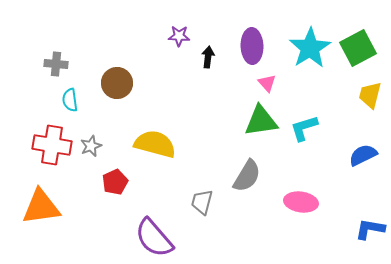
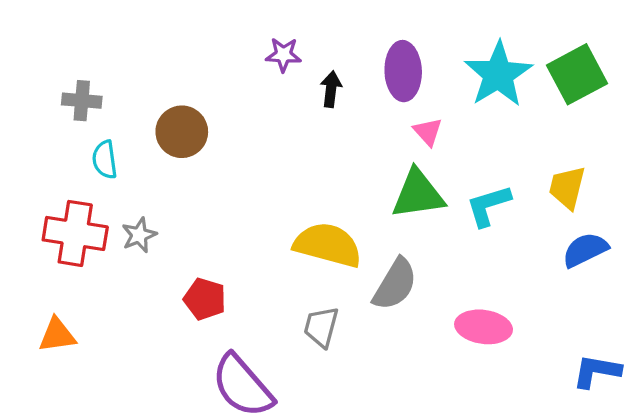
yellow trapezoid: (370, 95) -> (567, 188), moved
yellow semicircle: (155, 144) -> (328, 245), moved
red pentagon: (115, 182) -> (205, 299), moved, turned -30
orange triangle: (41, 207) -> (57, 335), size x0.6

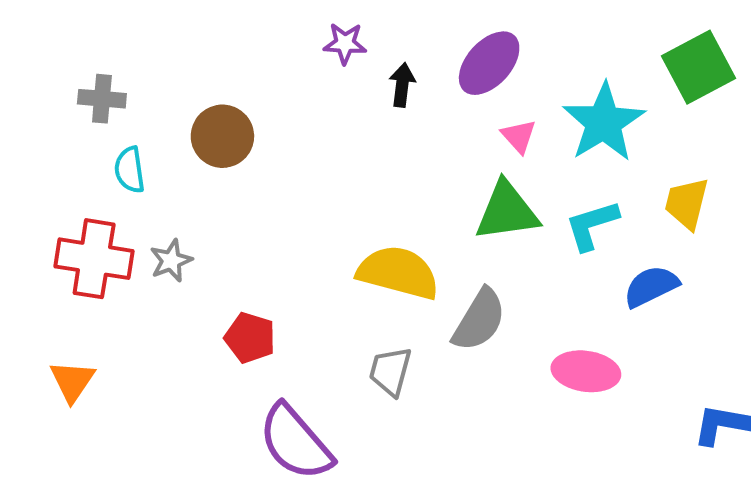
purple ellipse: (403, 71) -> (489, 63), turned 44
cyan star: (498, 74) -> (604, 122), moved
blue semicircle: (585, 250) -> (651, 286), moved
orange triangle: (57, 335) -> (72, 381), turned -48

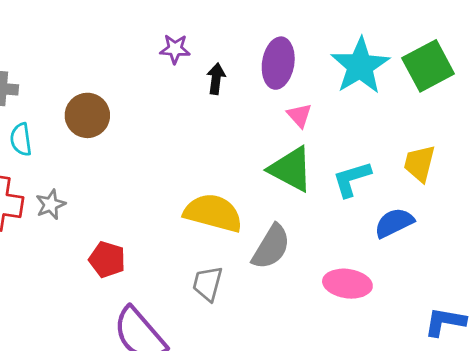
purple ellipse: (489, 63) -> (278, 63), turned -33
cyan star: (604, 122) -> (360, 66), moved
green triangle: (507, 211) -> (291, 169), turned 36

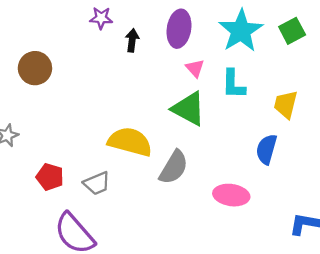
green square: (428, 66) -> (292, 31), size x0.7
cyan L-shape: (352, 179) -> (233, 84), moved, turned -72
blue semicircle: (394, 223) -> (266, 149), turned -48
gray trapezoid: (208, 284) -> (97, 183), moved, turned -128

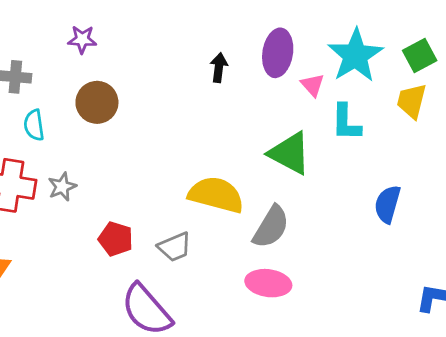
purple star: (101, 18) -> (82, 39), moved
pink triangle: (195, 68) -> (313, 85), moved
yellow trapezoid: (286, 104) -> (412, 101), moved
pink ellipse: (231, 195) -> (268, 283), moved

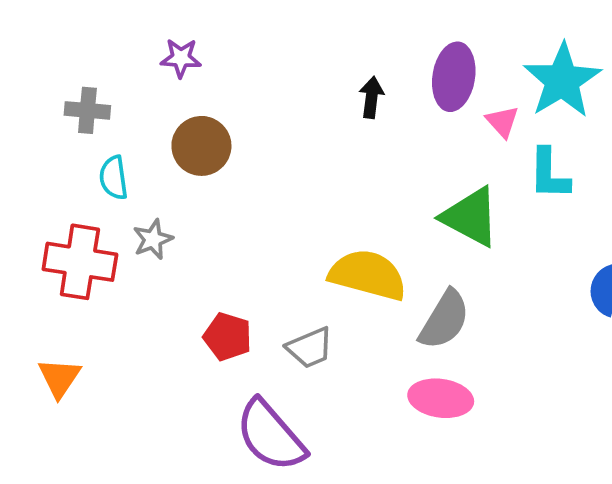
gray star: (62, 187) -> (153, 239), moved

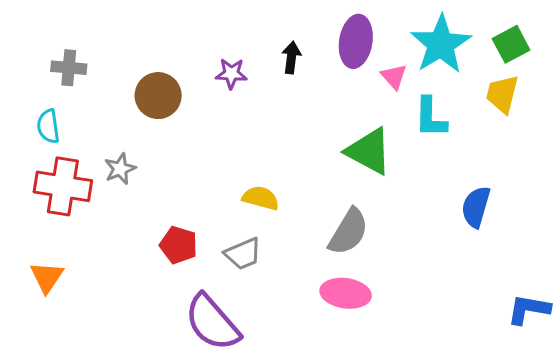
purple star: (181, 58) -> (231, 74), moved
cyan semicircle: (114, 178) -> (48, 126), moved
yellow semicircle: (368, 275) -> (261, 198), moved, size x0.6

